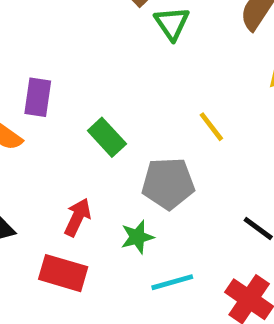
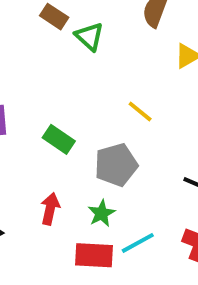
red rectangle: (63, 273) -> (94, 255), moved

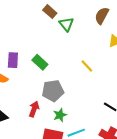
green rectangle: (59, 139) -> (40, 62), moved
gray pentagon: (116, 165) -> (53, 91), moved

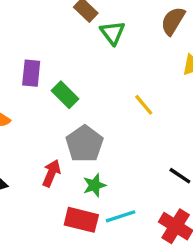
purple rectangle: (13, 60) -> (31, 73), moved
gray pentagon: (53, 91) -> (84, 144), turned -30

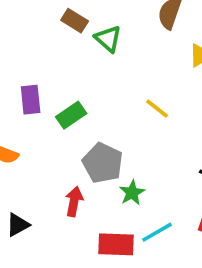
green rectangle: (65, 95) -> (71, 115), turned -68
green star: (94, 185) -> (132, 193), moved

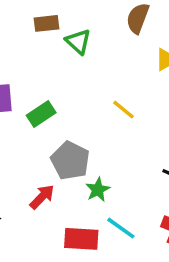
brown rectangle: (75, 21) -> (46, 23), turned -40
red arrow: (74, 201) -> (42, 197), turned 32
cyan line: (157, 232) -> (121, 228), turned 64

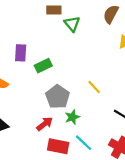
yellow line: (124, 110) -> (94, 87), moved
red arrow: (42, 197) -> (45, 124), moved

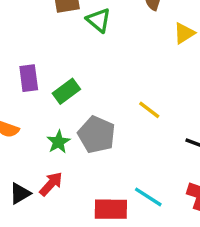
green star: (72, 117) -> (58, 142), moved
red arrow: (45, 124) -> (51, 184), moved

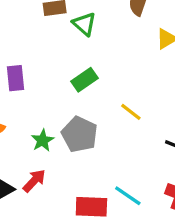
green rectangle: (66, 91) -> (84, 80), moved

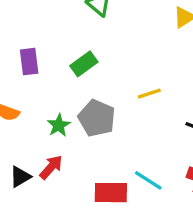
green rectangle: (84, 80) -> (84, 64), moved
yellow line: (131, 112) -> (149, 94), turned -55

